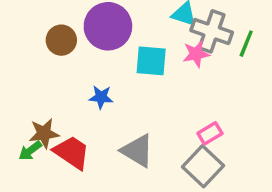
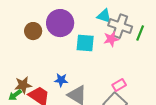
blue star: (101, 97) -> (61, 80), moved

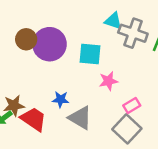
purple circle: (60, 23) -> (49, 44), moved
pink star: (111, 39) -> (108, 81), moved

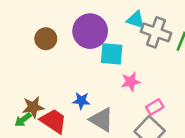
purple circle: (49, 44) -> (90, 31), moved

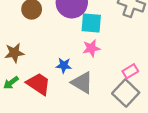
pink star: (131, 82) -> (91, 48), moved
brown star: (33, 107) -> (14, 53), moved

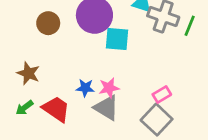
pink star: (91, 48) -> (109, 88), moved
brown star: (14, 53) -> (28, 73), turned 30

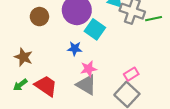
green line: (190, 26) -> (154, 19), turned 56
cyan square: (117, 39) -> (95, 29), turned 30
blue star: (85, 88) -> (75, 49), moved

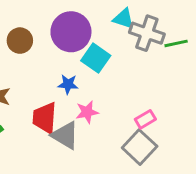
gray triangle: (86, 85) -> (65, 135), moved
red trapezoid: (46, 86) -> (45, 118), moved, turned -120

